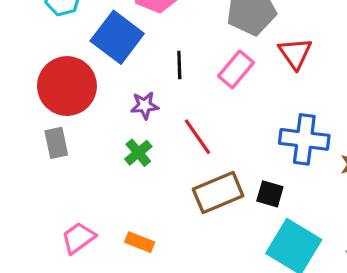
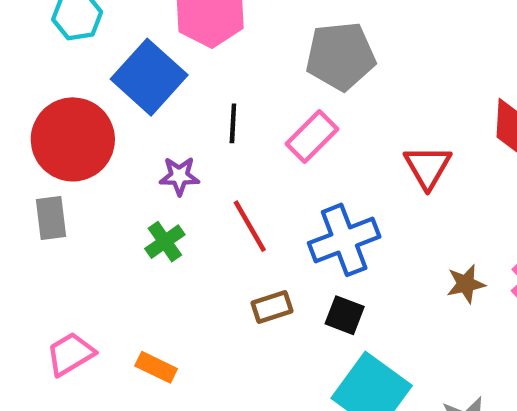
red triangle: (295, 53) -> (428, 167), moved
blue cross: (304, 139) -> (344, 240), moved, turned -33
brown rectangle: (218, 192) -> (272, 307), size x0.6

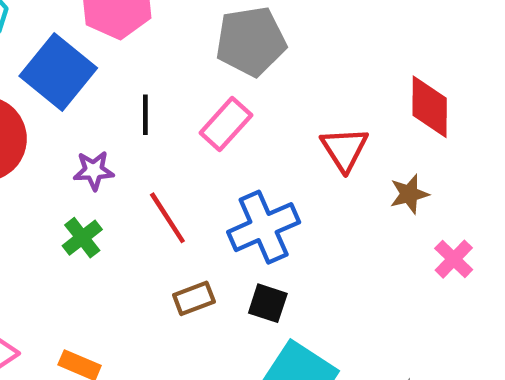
brown star: (466, 284) -> (409, 194), moved

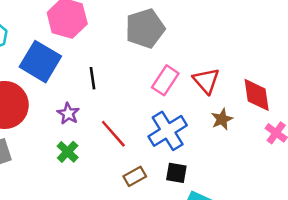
red diamond: (430, 107) -> (257, 95), moved
pink rectangle: (226, 124) -> (165, 80), moved
purple star: (94, 171) -> (68, 114), turned -30
brown star: (409, 194) -> (222, 119), moved

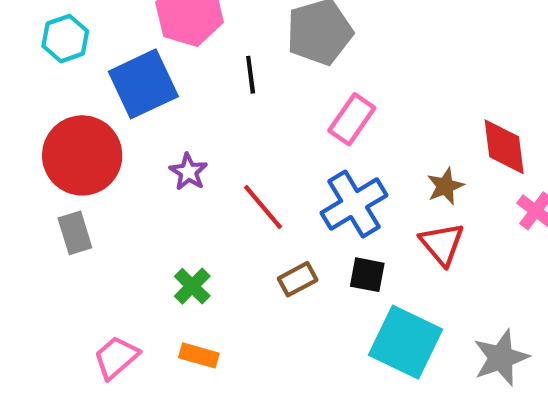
blue square: (40, 62) -> (143, 84), turned 33
black line: (92, 78) -> (251, 75), moved
red triangle: (206, 81) -> (442, 244), moved
green cross: (68, 152) -> (192, 286), moved

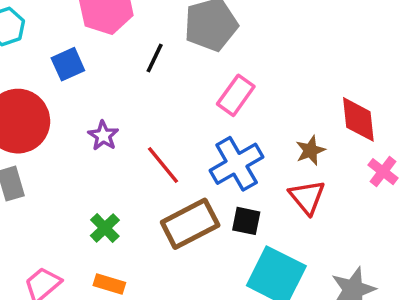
black line: (251, 75) -> (155, 58), turned 32
blue square: (143, 84) -> (68, 64), size x0.6
brown rectangle: (298, 279) -> (190, 224), size x1.8

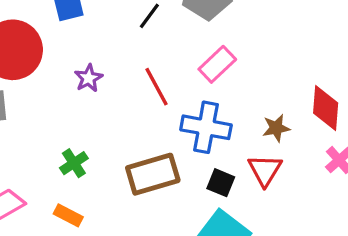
blue cross: (237, 164) -> (206, 127), turned 30
red line: (163, 165) -> (157, 87), moved
black square: (246, 221) -> (221, 183), moved

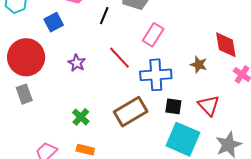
brown star: (276, 128) -> (199, 65), turned -30
red triangle: (265, 170) -> (209, 105), moved

